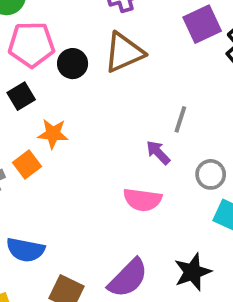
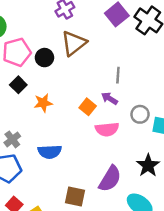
orange square: (27, 165) -> (88, 107), moved
gray circle: (211, 174) -> (140, 114), moved
blue semicircle: (25, 250) -> (50, 152), moved

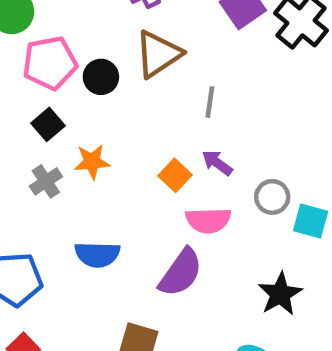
gray line: (118, 75) -> (210, 102), moved
gray cross: (12, 139) -> (46, 181), moved
purple semicircle: (110, 179) -> (181, 273), moved

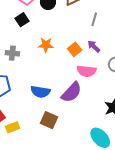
orange star: (92, 162) -> (46, 45), moved
gray cross: (46, 181) -> (12, 53), moved, turned 32
blue semicircle: (97, 254) -> (40, 92), moved

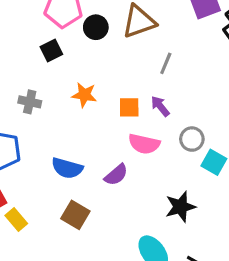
orange square: (75, 49) -> (129, 107), turned 32
purple semicircle: (71, 92) -> (116, 175), size x0.7
yellow rectangle: (13, 127) -> (16, 219), turned 64

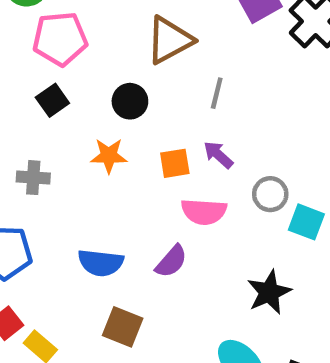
black circle: (96, 27) -> (130, 101), moved

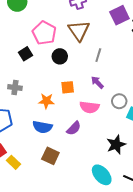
pink pentagon: (60, 39) -> (44, 33), moved, turned 30
brown triangle: (169, 40) -> (79, 30), turned -40
orange star: (109, 156) -> (46, 101), moved
orange square: (175, 163) -> (68, 87), moved

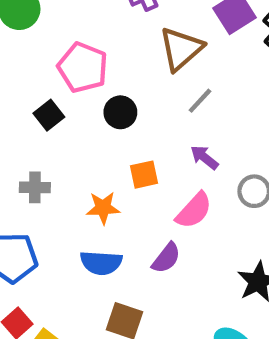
brown triangle: (79, 30) -> (181, 49), moved, turned 30
gray line: (98, 55) -> (200, 101), turned 32
pink semicircle: (89, 107) -> (194, 211), turned -48

